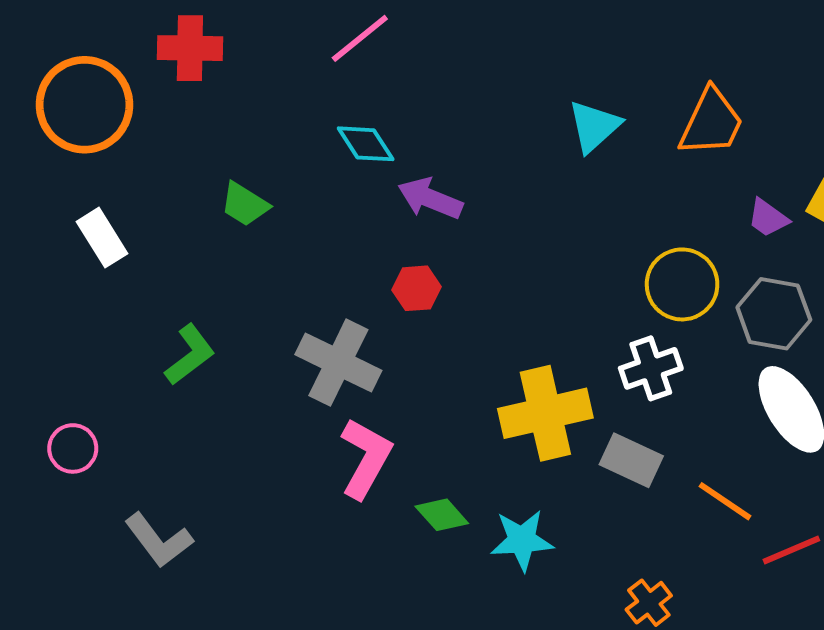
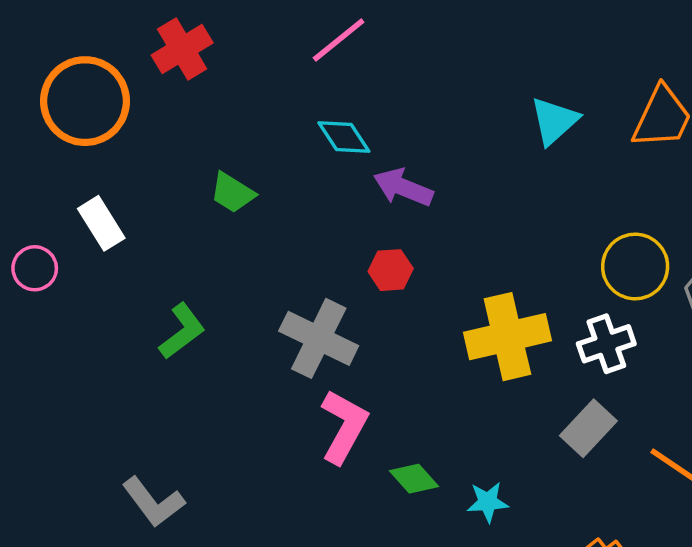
red cross: (190, 48) -> (182, 49), turned -32
yellow cross: (545, 413) -> (507, 337), moved
pink circle: (73, 448) -> (35, 268), moved
gray rectangle: (631, 460) -> (588, 428), turned -72
cyan star: (522, 540) -> (488, 502), size x0.7

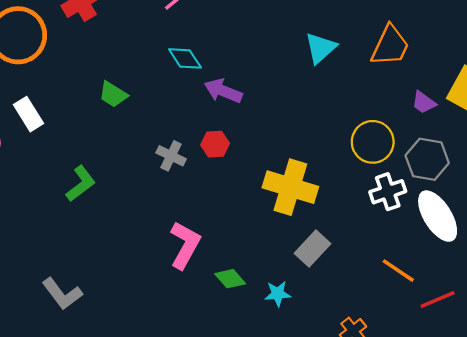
yellow cross: (507, 337) -> (290, 187), turned 30
gray cross: (319, 338) -> (171, 156), moved, size x0.6
white cross: (606, 344) -> (388, 192), moved
gray rectangle: (588, 428) -> (312, 248), moved

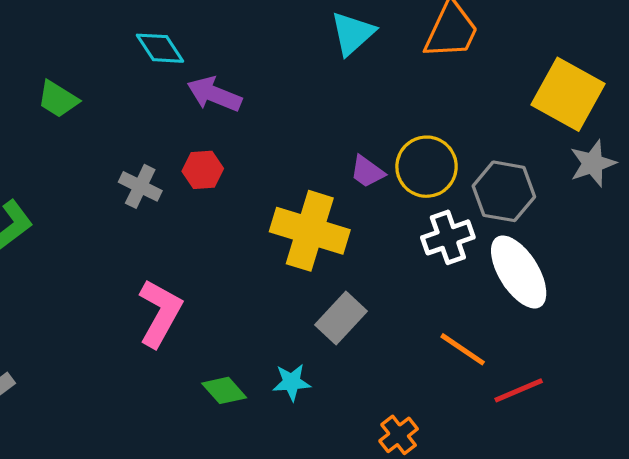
purple trapezoid: (424, 102) -> (367, 172), moved
green diamond: (230, 279) -> (224, 390), moved

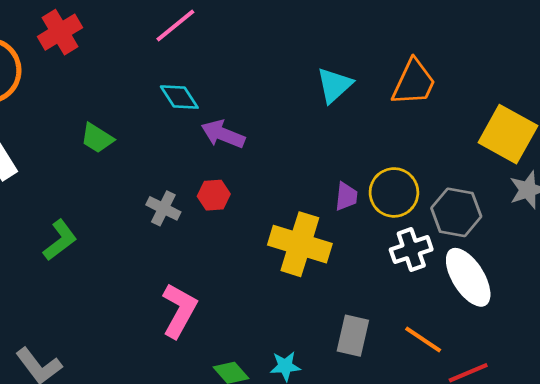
purple trapezoid: (367, 172) -> (346, 196), turned -120
gray rectangle: (341, 318) -> (353, 336), moved, turned -30

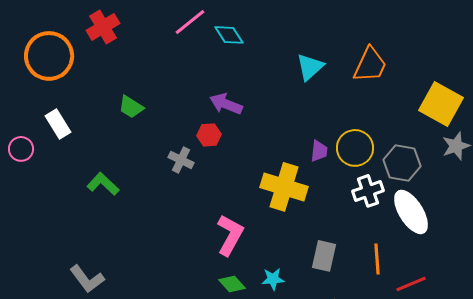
cyan diamond: (179, 97) -> (229, 35), moved
red hexagon: (214, 195) -> (209, 135), moved
green L-shape: (60, 240) -> (103, 184), turned -100
pink L-shape: (179, 310) -> (230, 235), moved
orange line: (423, 340) -> (377, 259), turned 52

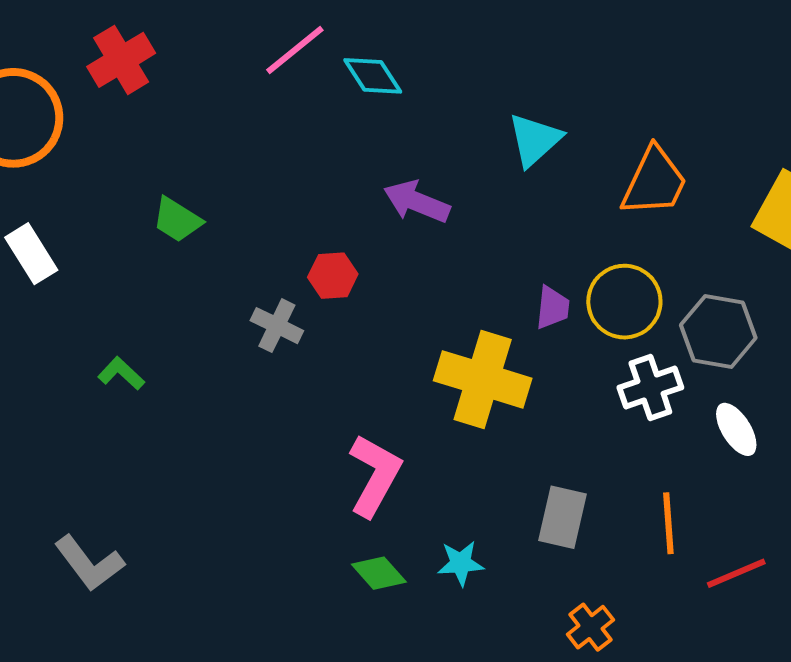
orange trapezoid: (370, 65) -> (654, 182), moved
purple arrow: (226, 104) -> (417, 202), moved
green L-shape: (103, 184) -> (121, 373), size x0.7
white ellipse: (411, 212) -> (736, 429), size x0.6

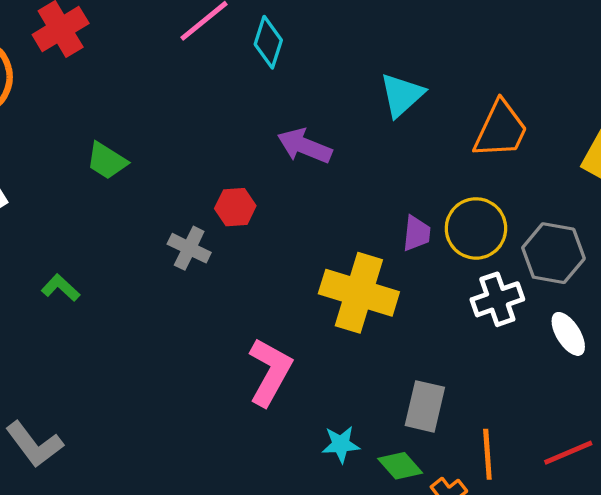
cyan diamond: (373, 76) -> (268, 42), turned 51
orange line: (668, 523) -> (487, 454), moved
green diamond: (379, 573) -> (400, 466), moved

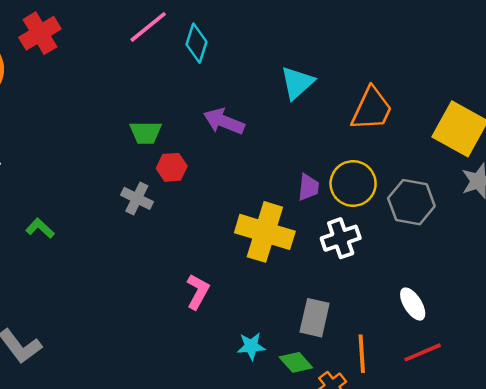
green trapezoid: (107, 161) -> (146, 133), moved, turned -32
white cross: (497, 299) -> (341, 238), moved
white ellipse: (568, 334) -> (413, 304), moved
pink L-shape: (270, 372) -> (198, 292), size x0.7

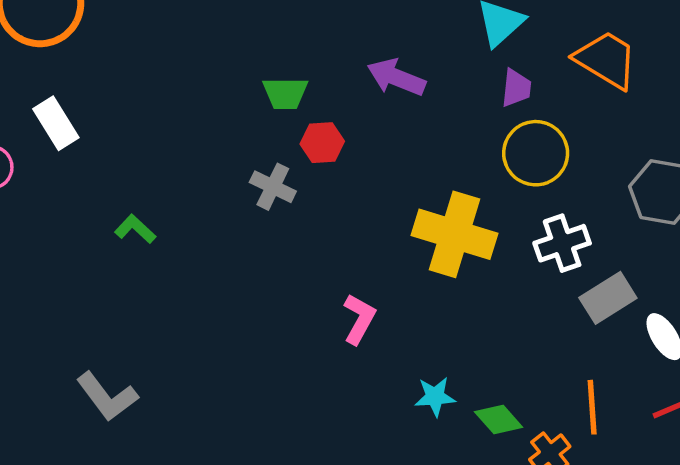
orange trapezoid: (372, 109) -> (606, 60), turned -84
yellow circle: (353, 184) -> (536, 153), moved
purple trapezoid: (308, 187) -> (516, 88), moved
gray rectangle: (315, 318) -> (608, 298), moved, turned 45

